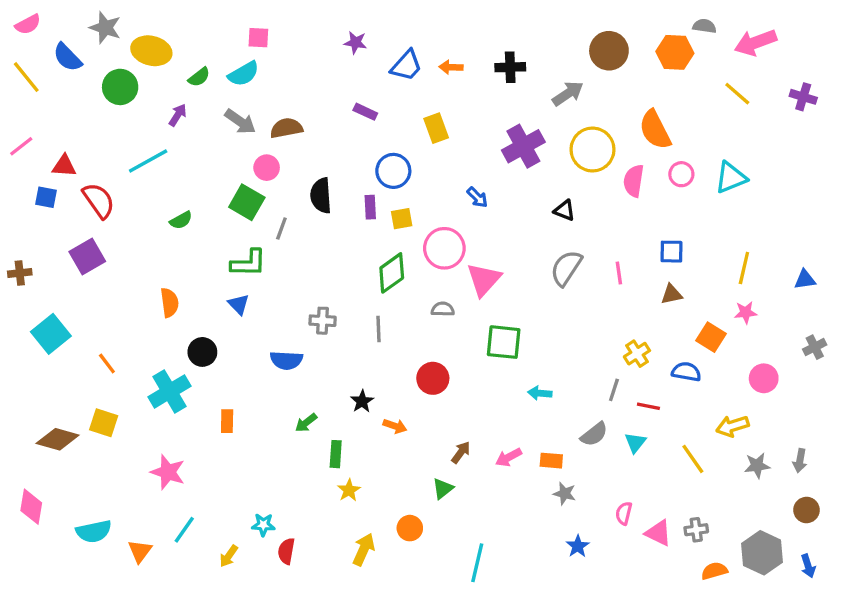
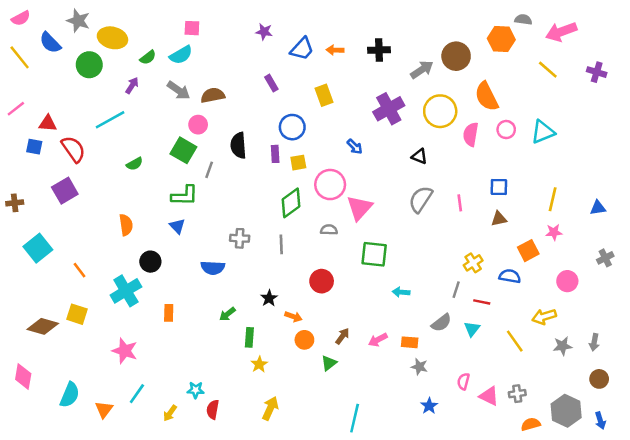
brown circle: (609, 51) -> (456, 56), moved
purple rectangle: (365, 112) -> (271, 83), turned 35
orange square: (711, 337) -> (528, 251), turned 30
orange circle: (410, 528) -> (304, 340), moved
cyan semicircle: (94, 531) -> (70, 395), turned -55

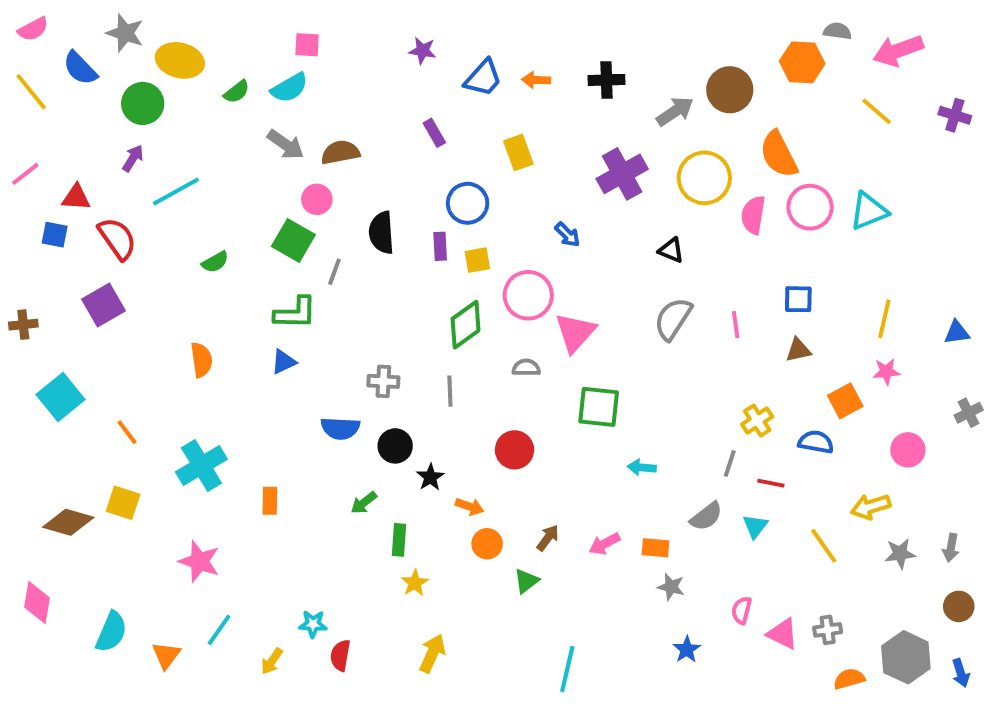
purple arrow: (132, 86) -> (133, 158), moved
pink circle: (506, 130) -> (810, 207), size x1.5
blue triangle: (177, 226) -> (284, 362), turned 49
black circle: (150, 262) -> (395, 446), moved

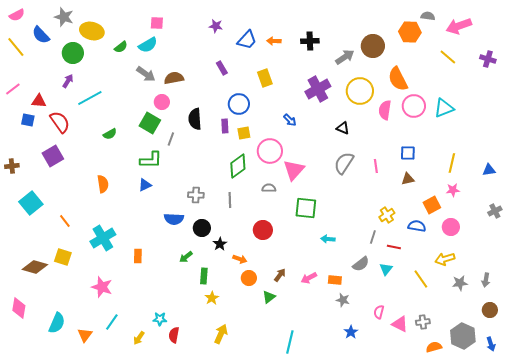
pink circle: (908, 450) -> (451, 227), moved

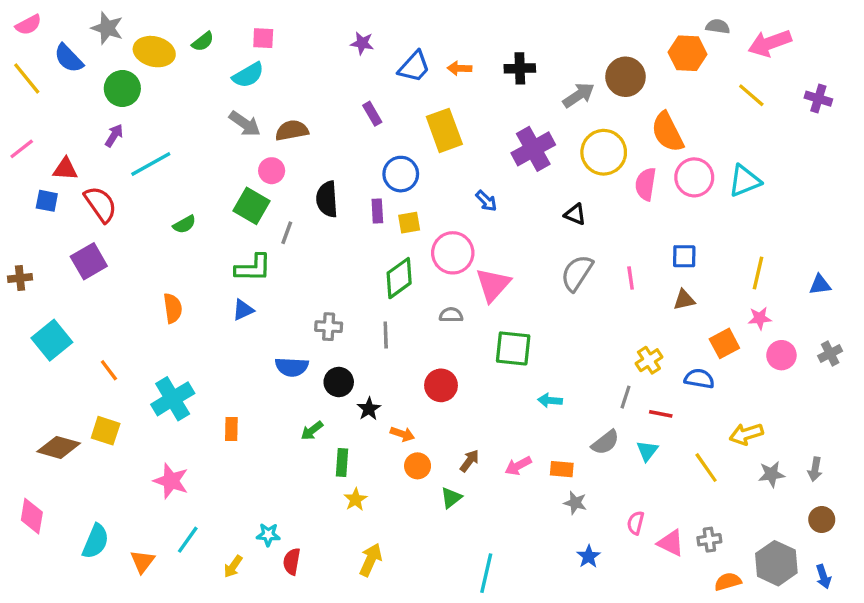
green semicircle: (121, 47) -> (203, 42), moved
yellow rectangle: (265, 78) -> (444, 130), size x1.4
pink circle: (451, 227) -> (781, 355), moved

